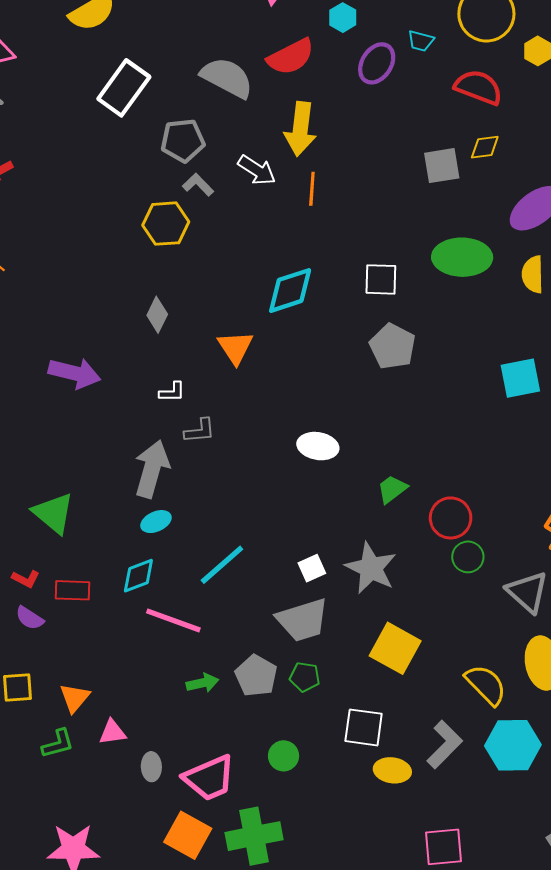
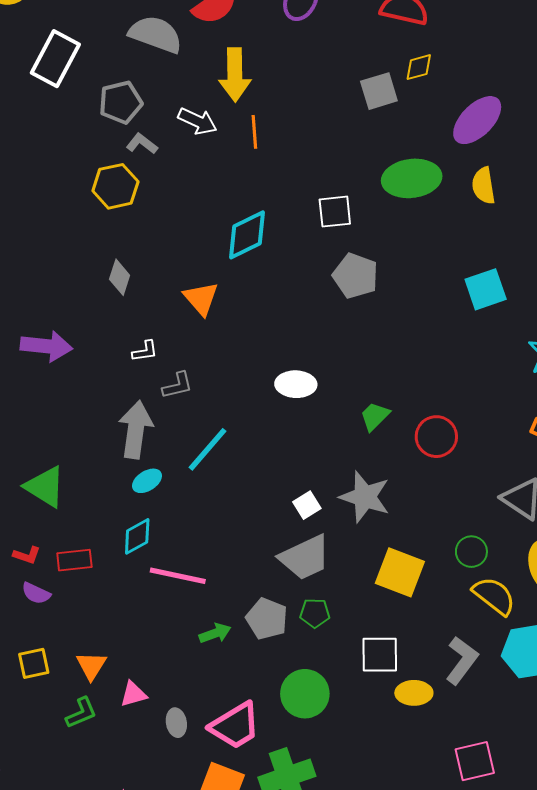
green circle: (468, 557) -> (471, 552), moved
cyan line: (222, 565) -> (207, 449), moved
green circle: (284, 756) -> (305, 694), size x1.6

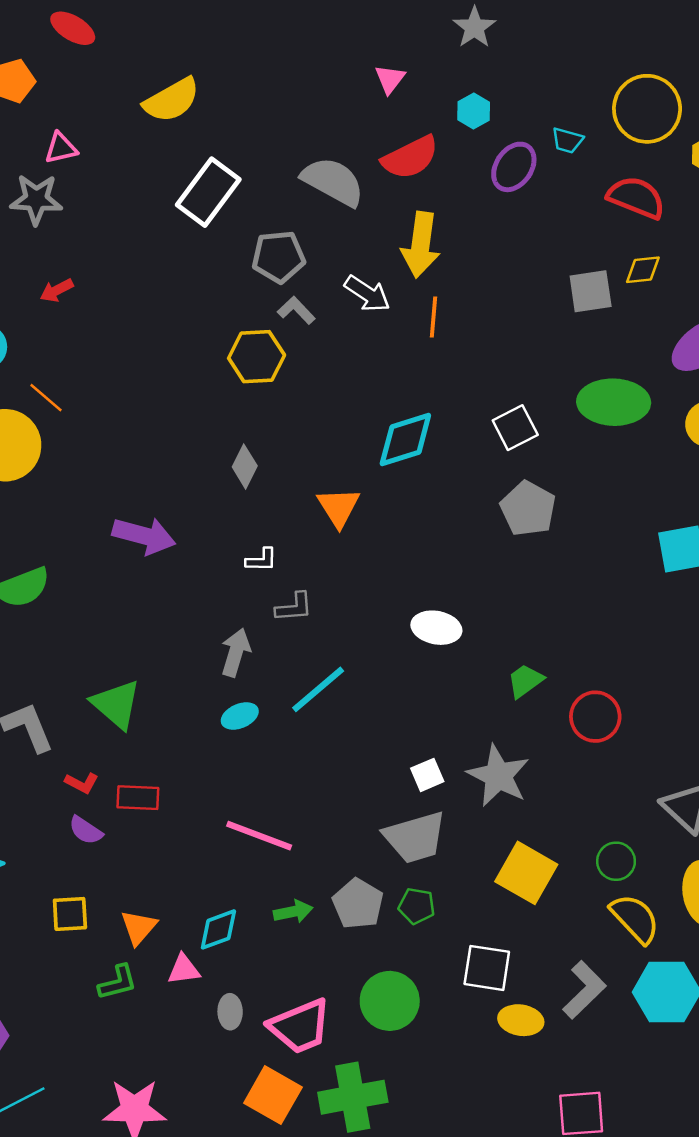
white square: (335, 212) -> (515, 428), turned -30
gray arrow: (136, 430) -> (236, 652), size x0.7
cyan diamond: (137, 536) -> (218, 929), moved

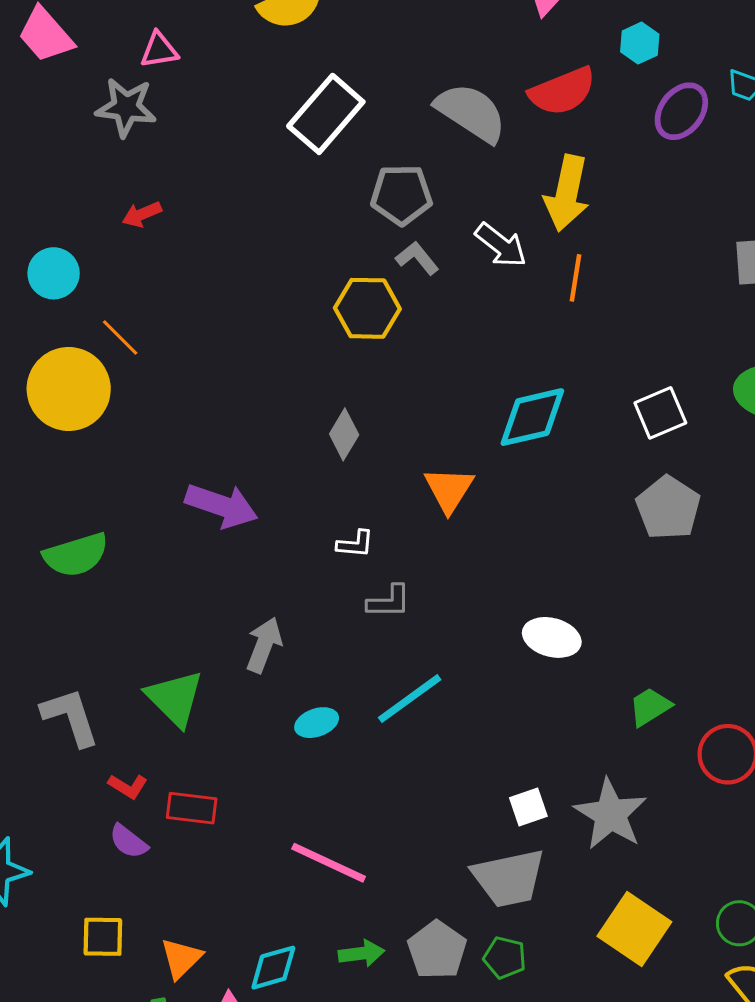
gray arrow: (236, 652) -> (264, 645), moved

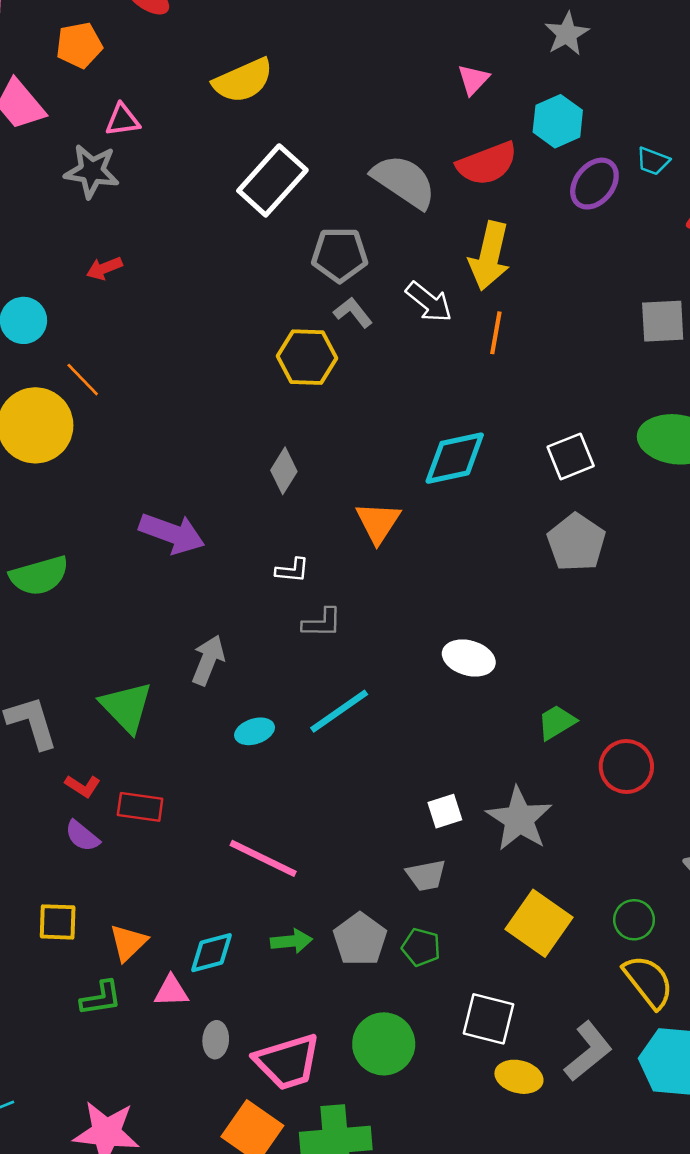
cyan hexagon: (640, 43) -> (558, 121), size x1.4
gray trapezoid: (509, 878) -> (426, 875), size x0.6

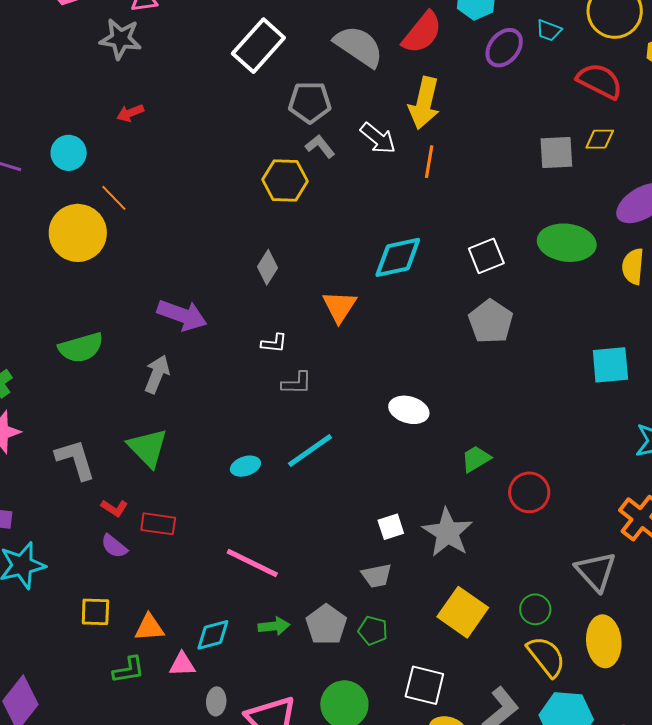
red semicircle: (487, 164) -> (422, 33), turned -30
gray arrow: (208, 660) -> (157, 374), moved
orange triangle: (128, 943) -> (149, 627), turned 40

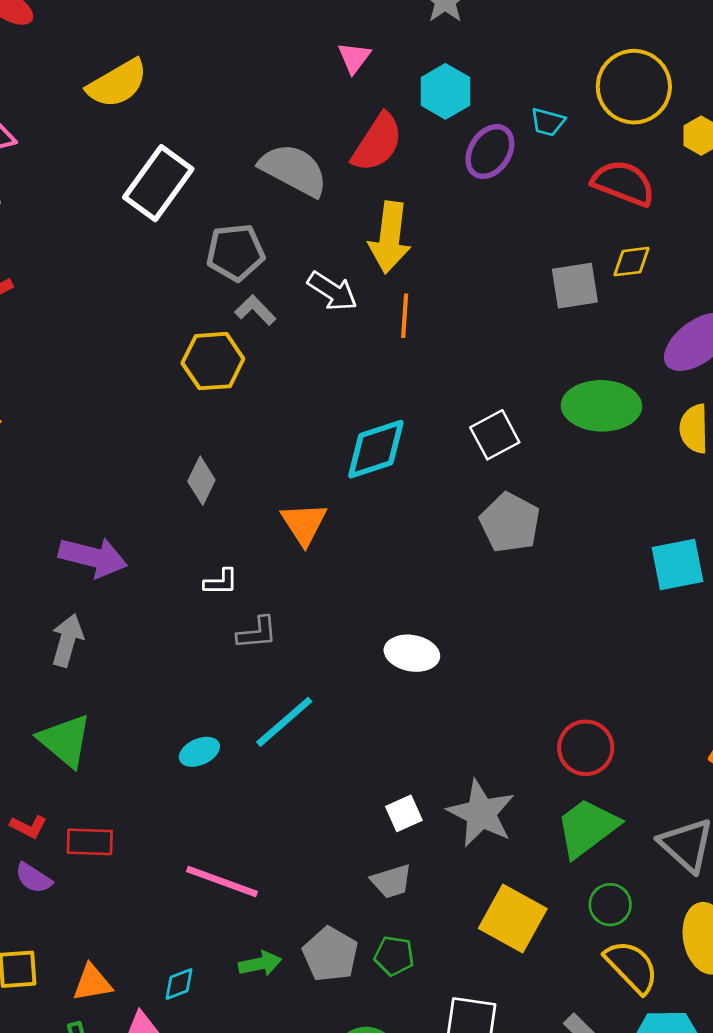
green trapezoid: (476, 459) -> (587, 828), moved, size x1.6
cyan diamond: (213, 635) -> (179, 984), size x0.7

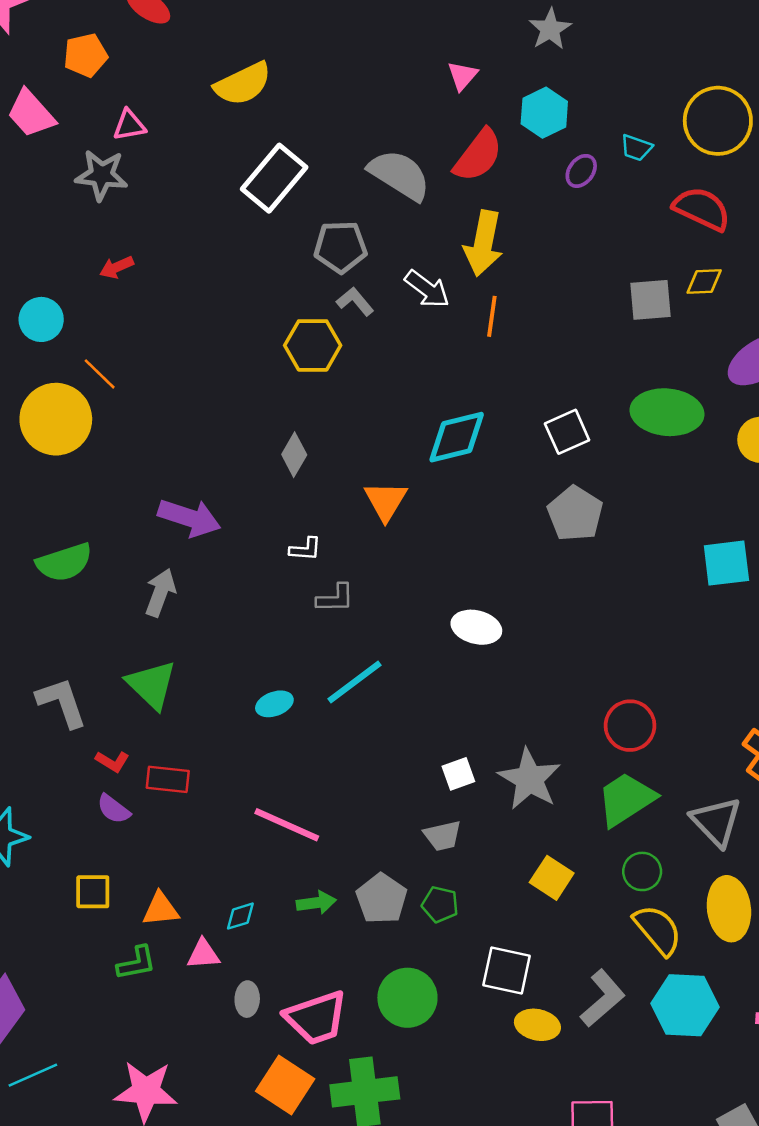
purple ellipse: (490, 152) -> (581, 171), size x0.7
yellow square: (513, 919) -> (552, 878), size x0.7

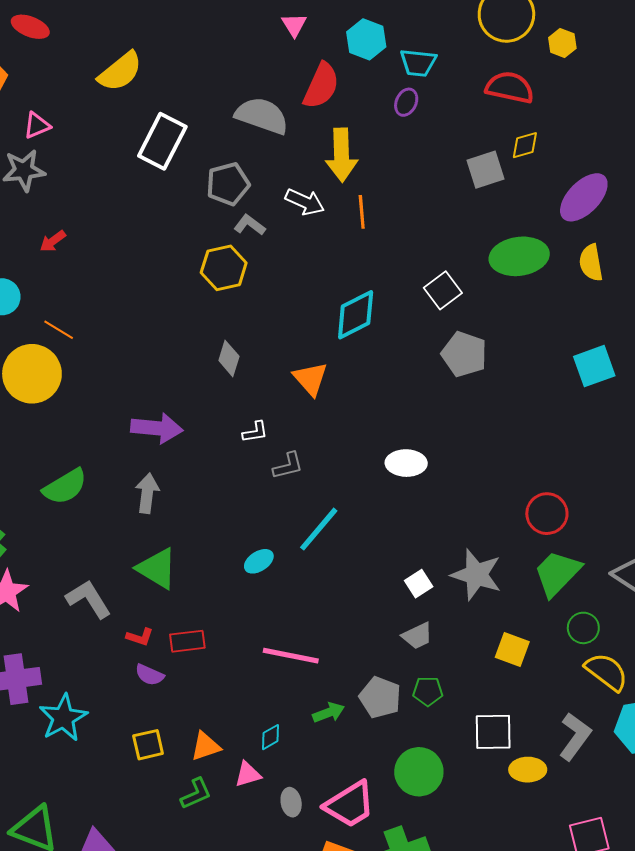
cyan trapezoid: (636, 148) -> (418, 63), moved, size x1.4
purple ellipse: (581, 171) -> (406, 102), moved

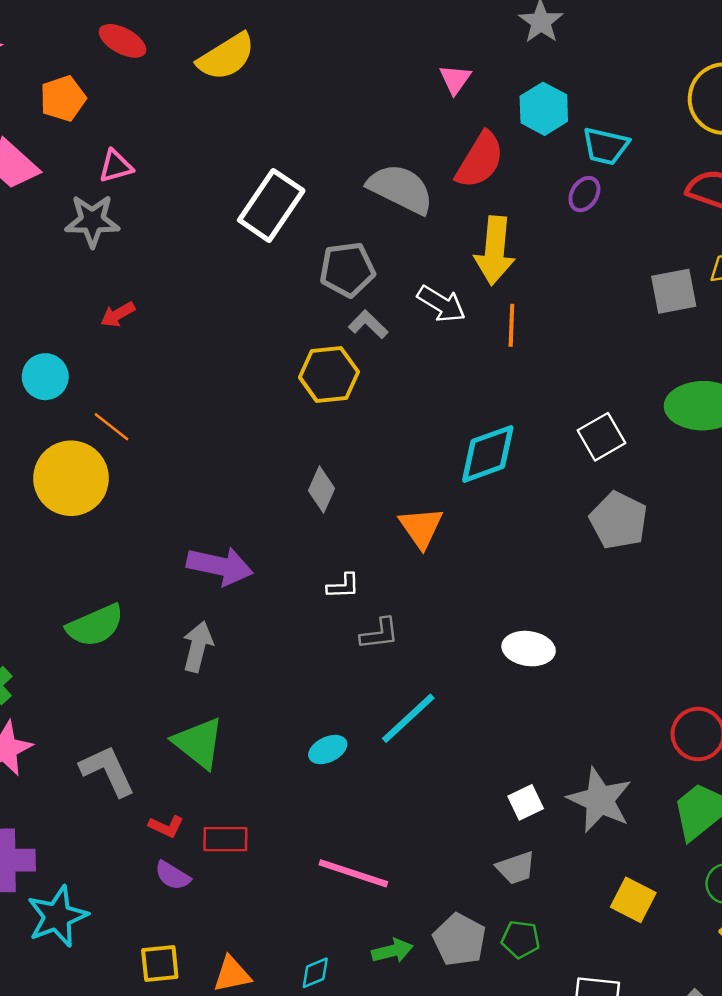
yellow semicircle: (120, 72) -> (226, 57), moved

